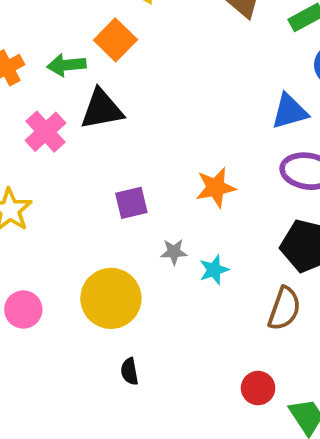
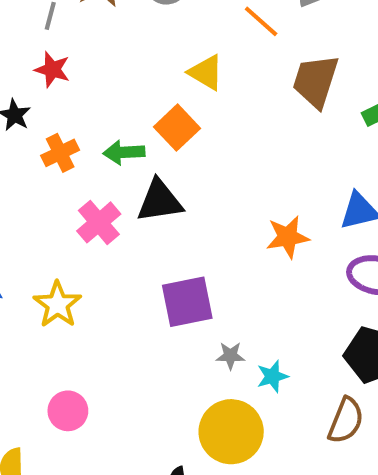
orange star: (216, 188) -> (288, 237), moved
purple square: (131, 203) -> (187, 302), size x1.5
yellow circle: (111, 298) -> (231, 432), moved

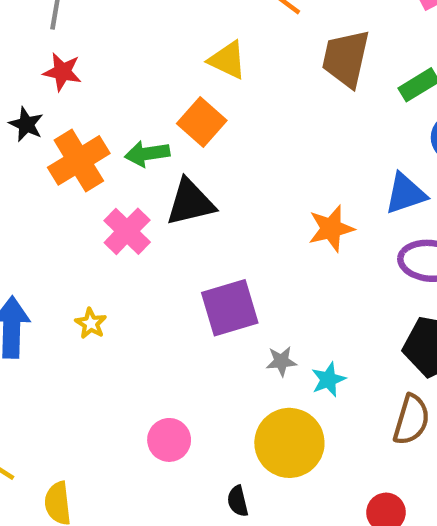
orange cross: (60, 153) -> (79, 160), size x1.5
yellow star: (57, 304) -> (91, 323), size x0.6
pink circle: (68, 411) -> (169, 440), moved

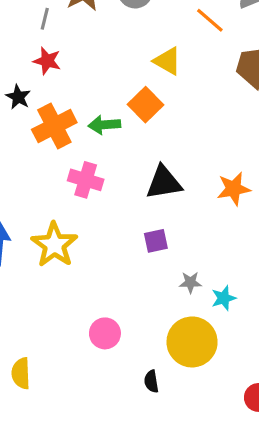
black triangle: (190, 202) -> (164, 183), moved
pink cross: (127, 231) -> (86, 180), turned -32
purple square: (230, 308) -> (156, 241), size x0.6
yellow star: (91, 323) -> (54, 245), size x2.0

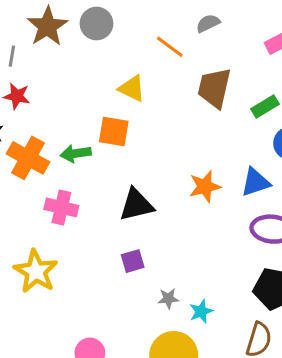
orange square: (145, 105) -> (114, 132), turned -32
orange cross: (54, 126) -> (28, 158), turned -30
orange star: (234, 189) -> (205, 186), moved

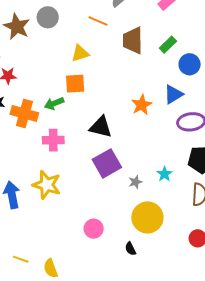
yellow triangle: (132, 88) -> (80, 53), turned -30
black triangle: (136, 205) -> (101, 127), turned 40
purple square: (133, 261) -> (107, 163), size x1.8
cyan star: (201, 311) -> (164, 174), moved

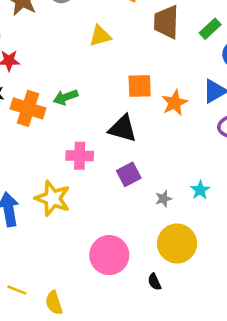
orange square: (75, 84) -> (140, 86), moved
pink cross: (53, 140) -> (80, 156), moved
purple square: (107, 163) -> (129, 174), size x0.7
pink circle: (94, 229) -> (109, 255), size x1.6

